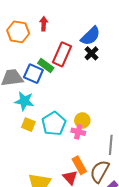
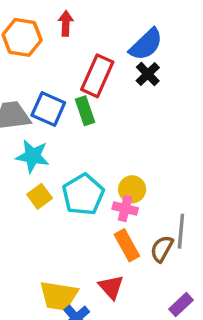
green rectangle: (46, 65) -> (85, 111), moved, turned 35
yellow square: (28, 125) -> (40, 196), turned 32
orange rectangle: (79, 165) -> (127, 245), moved
brown semicircle: (100, 171) -> (162, 249), moved, size x0.7

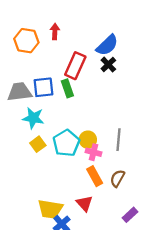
blue square: (48, 109) -> (43, 87), turned -30
yellow circle: (132, 189) -> (88, 140), moved
gray line: (181, 231) -> (119, 140), moved

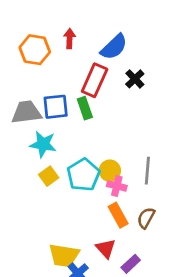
blue semicircle: (107, 45) -> (114, 47), moved
purple rectangle: (130, 215) -> (131, 264), moved

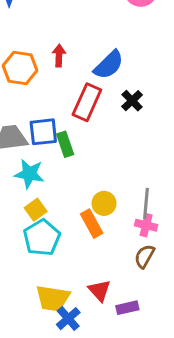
green rectangle: (85, 108) -> (65, 144), moved
cyan pentagon: (83, 175) -> (42, 238), moved
pink cross: (117, 186) -> (146, 225), moved
orange rectangle: (118, 215) -> (92, 224), moved
purple rectangle: (131, 264) -> (127, 308), turned 30

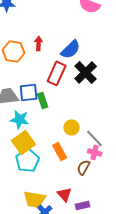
black cross: (132, 101) -> (86, 72), size x1.6
yellow circle: (104, 203) -> (72, 127), moved
gray line: (146, 203) -> (95, 138), turned -48
yellow square: (36, 210) -> (24, 142), size x1.6
brown semicircle: (144, 256) -> (84, 167), moved

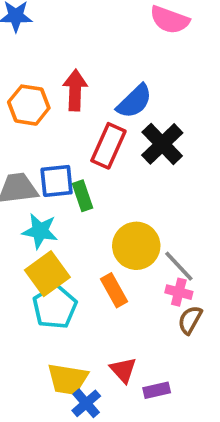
red arrow: (39, 43) -> (75, 90), size x1.5
yellow circle: (72, 127) -> (136, 246), size x1.6
brown semicircle: (84, 167) -> (190, 320), moved

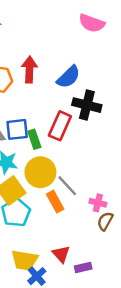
black cross: (162, 144) -> (87, 105), turned -32
red rectangle: (108, 146) -> (60, 126), moved
yellow circle: (136, 246) -> (40, 172), moved
gray line: (179, 266) -> (67, 186), moved

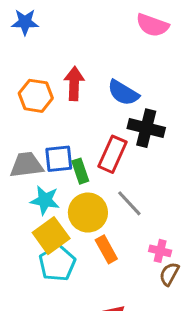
blue semicircle: (68, 77) -> (123, 93), turned 75
gray line: (67, 186) -> (129, 203), moved

